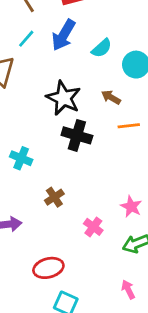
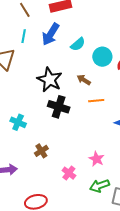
cyan line: (26, 39) -> (24, 36), turned -32

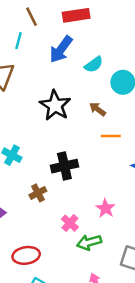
cyan line: (24, 36) -> (18, 41), moved
black cross: (59, 107) -> (64, 166), moved, turned -35
green arrow: (100, 186) -> (89, 242), moved

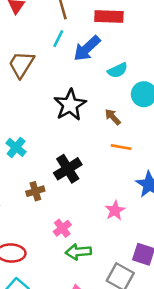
cyan line: (18, 41) -> (58, 39), moved
black cross: (64, 166) -> (68, 169), turned -30
pink star: (105, 208) -> (115, 210), moved

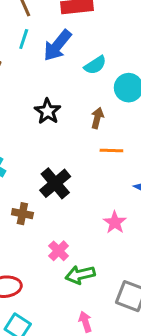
black star: (70, 105) -> (48, 111), size x0.7
brown arrow: (113, 117) -> (97, 118), turned 66
brown cross: (35, 191) -> (22, 214), turned 36

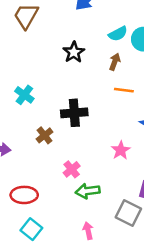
cyan semicircle: (95, 65) -> (118, 34), moved
black cross: (55, 183) -> (74, 113), turned 30
brown cross: (22, 214) -> (45, 135), turned 35

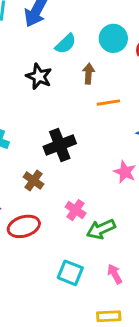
cyan semicircle: (118, 34) -> (66, 44), moved
red ellipse: (24, 195) -> (24, 226), moved
cyan square: (31, 229) -> (70, 273), moved

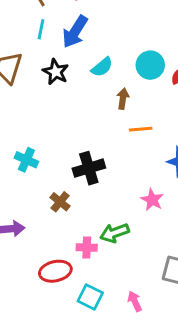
black star: (39, 76) -> (56, 72), moved
pink cross: (76, 210) -> (87, 247), moved, turned -36
red ellipse: (24, 226) -> (55, 271), moved
green arrow: (101, 229) -> (115, 233), moved

